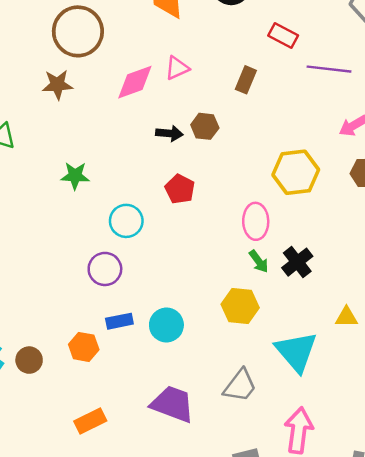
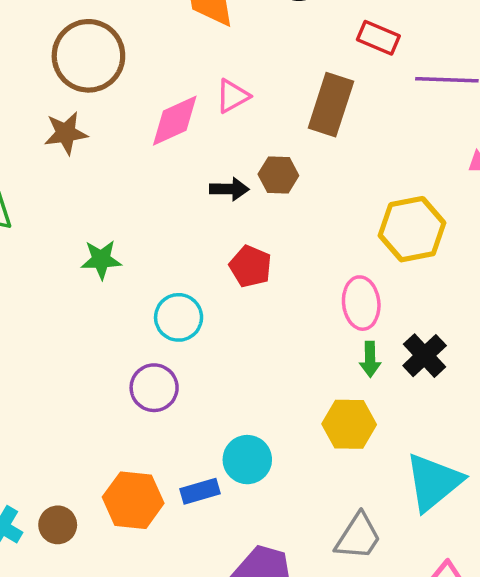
brown rectangle: (246, 80) -> (331, 105), size x1.6
green arrow: (259, 261) -> (370, 359), turned 40
blue rectangle: (119, 321) -> (200, 491), moved
orange hexagon: (84, 347) -> (133, 500), size x1.4
cyan triangle: (296, 352) -> (434, 482), turned 36

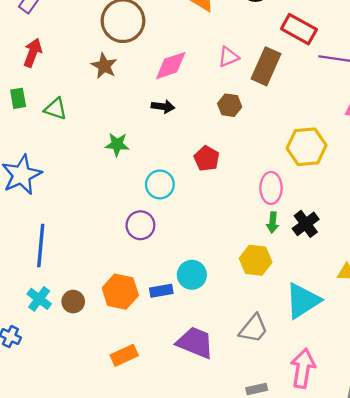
red rectangle: (378, 38) -> (299, 29), size x1.4
pink triangle: (233, 96) -> (228, 57), moved
brown star: (66, 133) -> (104, 66), turned 30
black arrow: (229, 189) -> (163, 107), moved

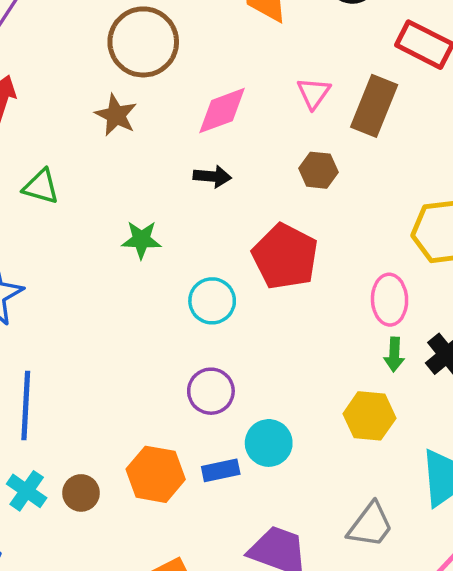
pink triangle: (228, 57) -> (314, 93), turned -30
red pentagon: (207, 158) -> (285, 257), size x1.6
purple circle: (140, 225) -> (211, 391), moved

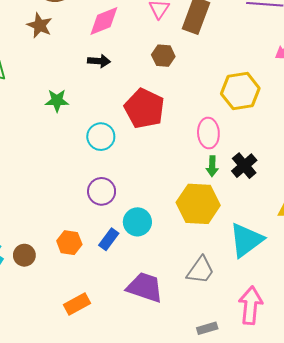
yellow hexagon: (369, 416) -> (198, 204), size x1.4
blue rectangle: (221, 470) -> (109, 239), turned -40
orange hexagon: (156, 474) -> (69, 243), size x0.7

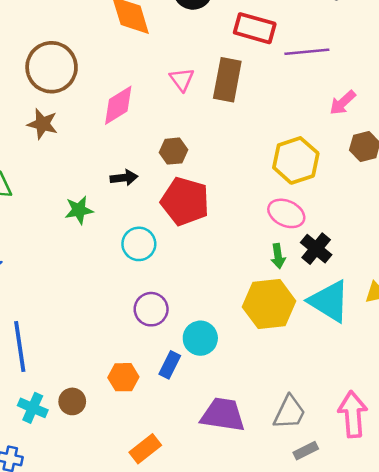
brown hexagon: (163, 56) -> (173, 151), moved
black arrow: (99, 61) -> (124, 178), moved
pink ellipse: (208, 133) -> (286, 213), moved, turned -52
cyan triangle: (246, 240) -> (329, 301), moved, turned -42
gray trapezoid: (200, 270) -> (289, 412), moved

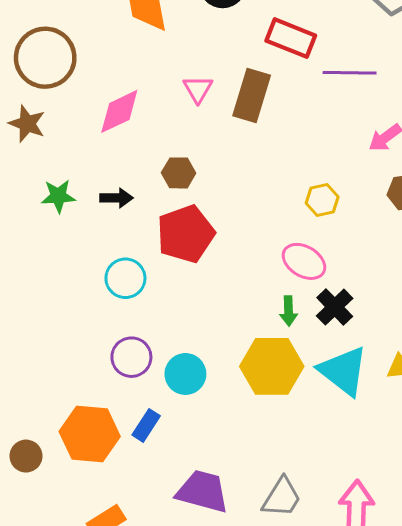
yellow hexagon: (296, 160) -> (322, 200), size x0.6
red pentagon: (185, 201) -> (186, 234), turned 30
green star: (79, 210) -> (58, 196), moved
cyan circle: (200, 338) -> (185, 374), moved
orange hexagon: (123, 377) -> (90, 434), size x1.6

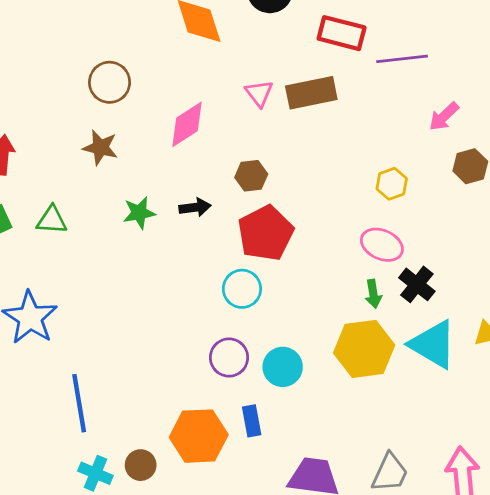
brown circle: (45, 58) -> (110, 82), size x0.7
brown rectangle: (252, 95) -> (311, 93), turned 69
cyan circle: (125, 278) -> (242, 289), moved
blue rectangle: (146, 425) -> (252, 421), turned -36

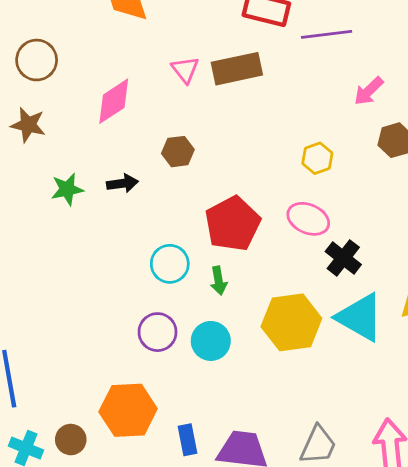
red pentagon: (266, 233) -> (233, 224), moved
green arrow: (373, 294) -> (219, 281), moved
blue rectangle: (252, 421) -> (188, 440), moved

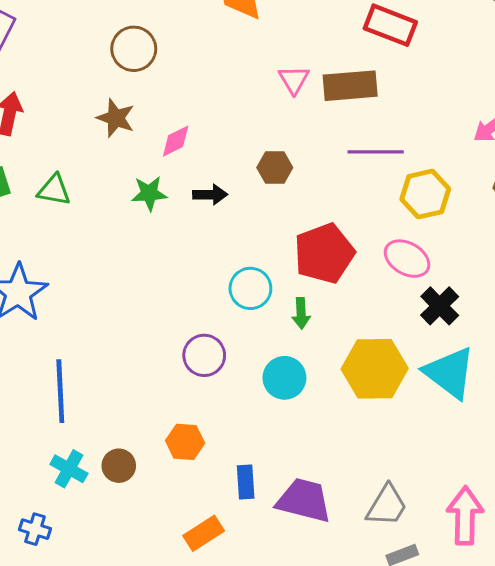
purple line: (327, 34) -> (376, 152), moved
pink diamond: (114, 101) -> (176, 141), moved, size x0.7
yellow hexagon: (317, 158) -> (425, 194), size x1.4
purple circle: (158, 332) -> (204, 355), moved
orange hexagon: (128, 410) -> (185, 442), size x0.6

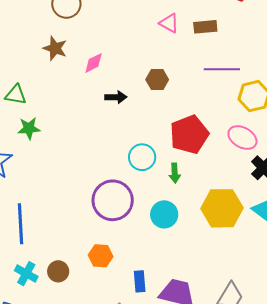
pink triangle: (294, 80) -> (169, 23), turned -30
brown rectangle: (350, 86) -> (205, 27), size x0.7
green star: (149, 193) -> (29, 128), moved
purple circle: (204, 355) -> (113, 200), size x1.5

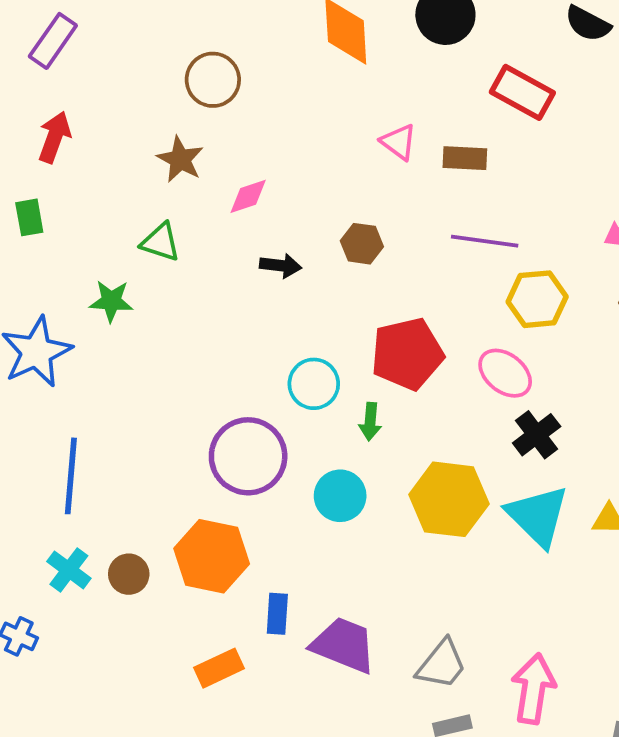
green triangle: (16, 95) -> (161, 242), moved
orange hexagon: (101, 256) -> (212, 556), size x1.6

